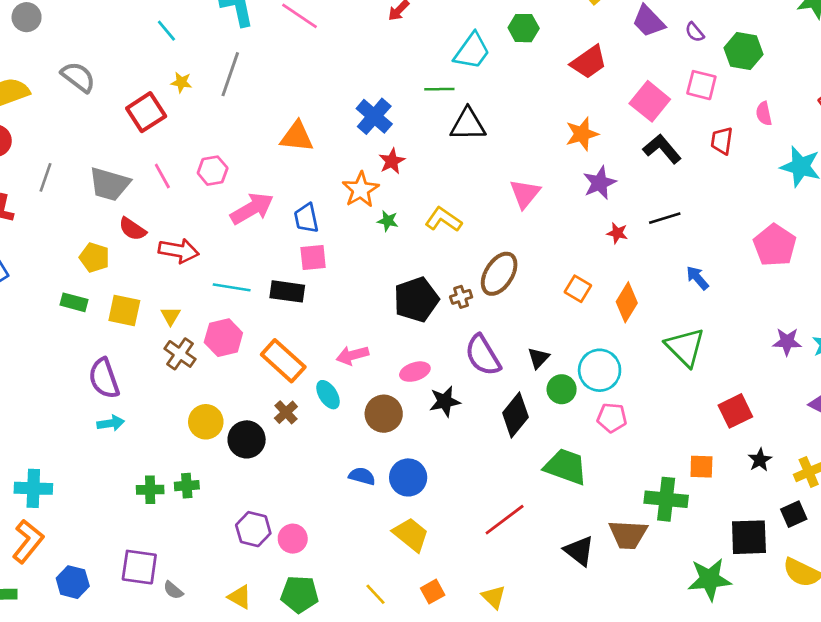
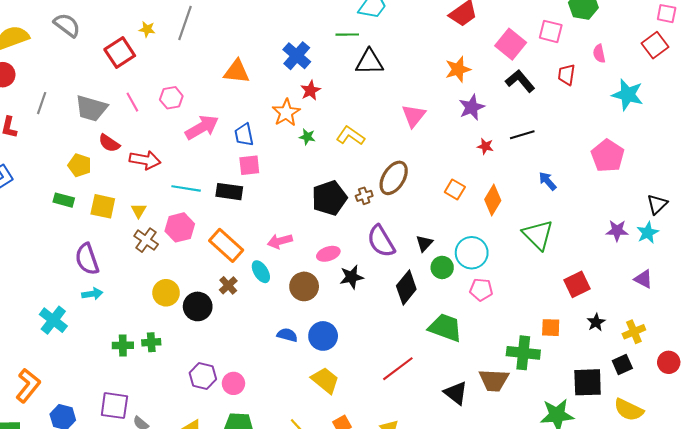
cyan cross: (33, 488) -> (53, 320), moved, turned 36

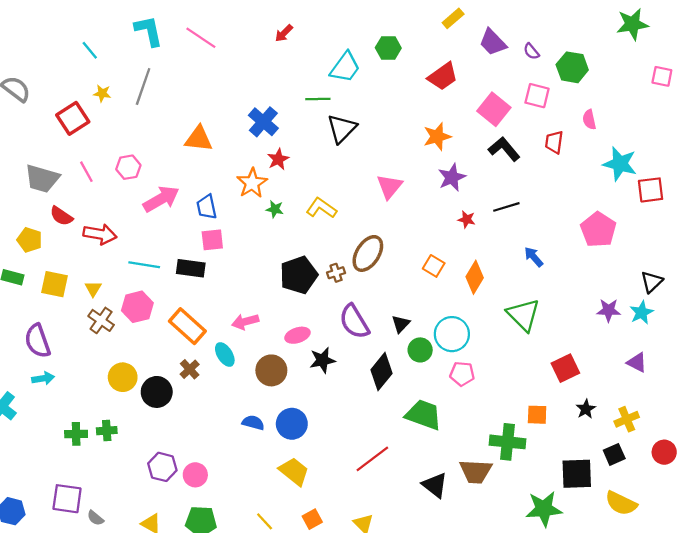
red square: (655, 45) -> (651, 190), moved, turned 30
black triangle: (369, 62) -> (342, 129), turned -44

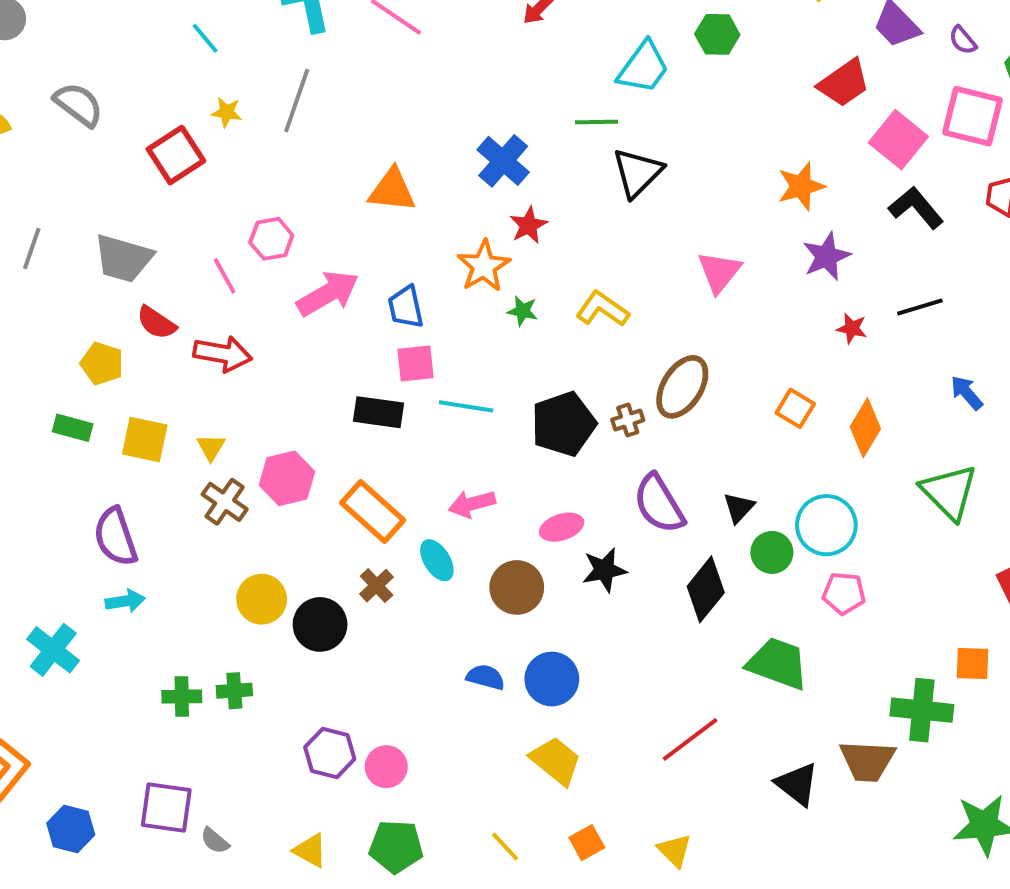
red trapezoid: (443, 76) -> (844, 83), moved
pink square: (537, 96) -> (972, 116), size x1.4
pink line: (86, 172) -> (225, 276), moved
cyan line: (144, 265) -> (466, 406), moved

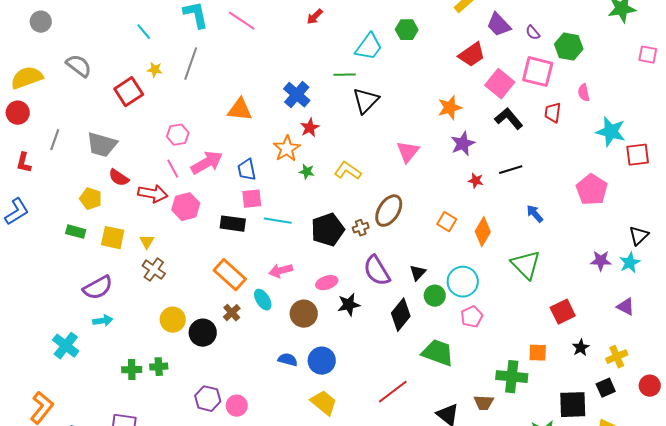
pink line: (225, 276) -> (173, 169), moved
pink hexagon: (287, 478) -> (186, 207), moved
purple semicircle: (116, 537) -> (98, 288), turned -100
pink pentagon: (844, 593) -> (472, 317), turned -30
brown trapezoid: (867, 761) -> (484, 403), size x0.7

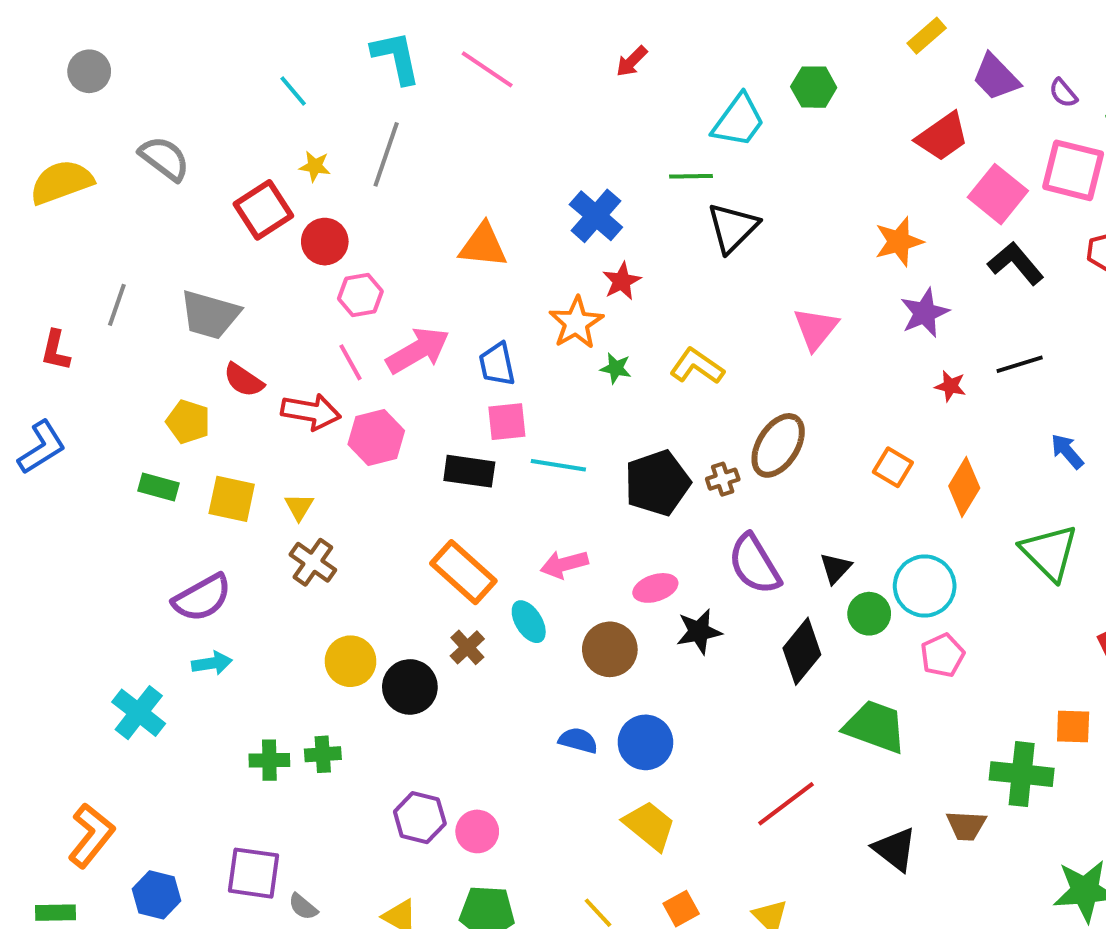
red circle: (18, 113) -> (325, 242), moved

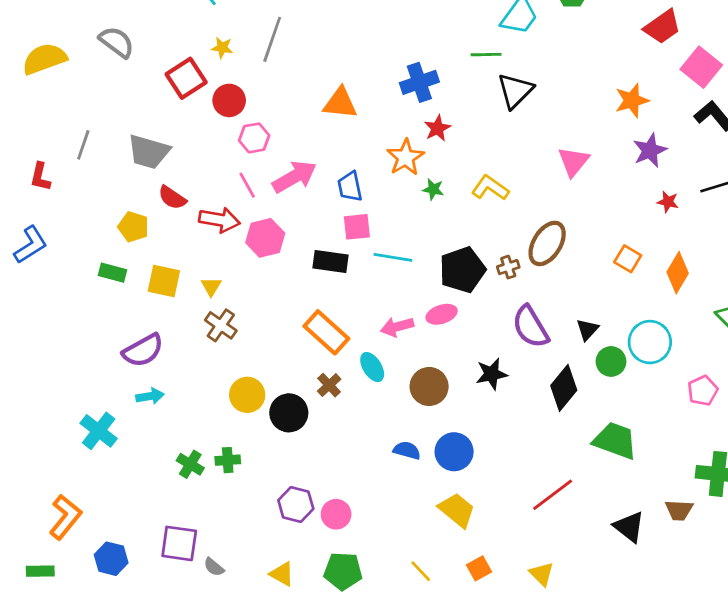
blue cross: (596, 216) -> (419, 82), turned 30
pink ellipse: (655, 588) -> (442, 314), moved
pink pentagon: (942, 655) -> (703, 391), moved
green cross: (269, 760) -> (190, 464), turned 32

